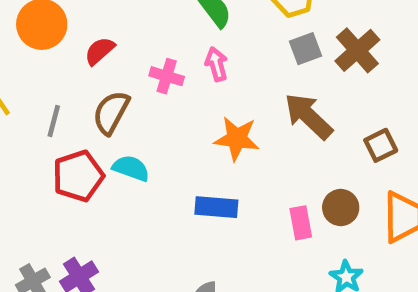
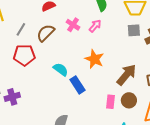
pink arrow: (216, 64) -> (95, 26), turned 40
brown arrow: (308, 116) -> (127, 75), moved, turned 70
cyan semicircle: (131, 168) -> (61, 69), moved
blue rectangle: (216, 207) -> (78, 85), turned 36

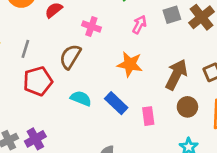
pink arrow: (95, 26) -> (139, 25), moved
brown semicircle: (46, 33) -> (70, 57), moved
cyan semicircle: (61, 69) -> (81, 98), moved
pink rectangle: (111, 102) -> (148, 116), moved

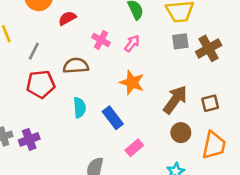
pink arrow: (139, 25) -> (132, 43), moved
brown semicircle: (70, 57) -> (76, 66), turned 45
cyan semicircle: (81, 98) -> (80, 108), turned 54
pink rectangle: (148, 116) -> (134, 148), moved, turned 48

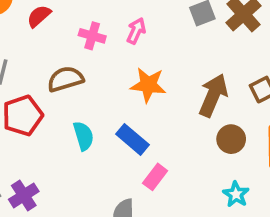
pink rectangle: (134, 148) -> (155, 177), moved

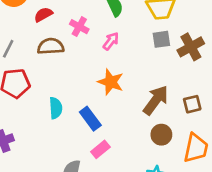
pink cross: (92, 36) -> (79, 27), moved
brown semicircle: (65, 79) -> (51, 46), moved

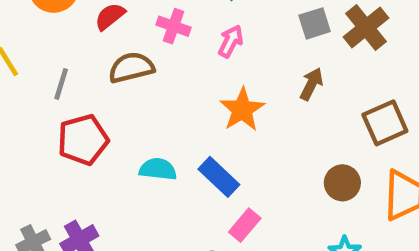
orange star: (111, 82) -> (242, 110), turned 30
brown arrow: (156, 100) -> (311, 84), moved, size x0.6
brown square: (192, 104) -> (385, 123), size x1.4
cyan semicircle: (56, 108) -> (158, 169), turned -70

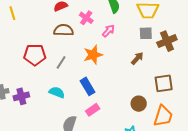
gray line: (61, 84) -> (61, 62), moved
orange star: (242, 110) -> (93, 55), moved
cyan semicircle: (158, 169) -> (57, 92), moved

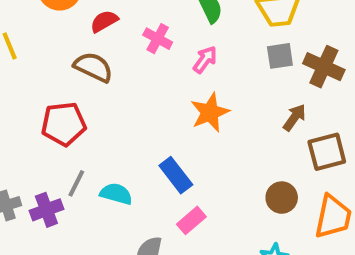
brown semicircle: (64, 30) -> (93, 67), moved, turned 30
brown cross: (167, 41) -> (324, 67), turned -36
orange star: (93, 55) -> (210, 112), moved
brown arrow: (137, 58) -> (294, 117), moved
gray line: (61, 62) -> (76, 183), moved

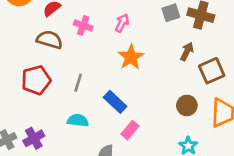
pink cross: (158, 39) -> (83, 26), moved
gray line: (76, 183) -> (78, 83), moved

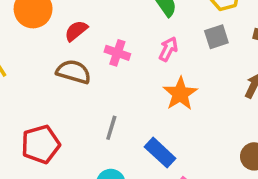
gray square: (171, 13) -> (216, 37), moved
red pentagon: (36, 80) -> (41, 144), moved

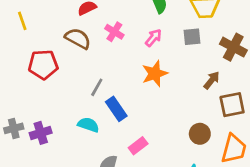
red pentagon: (41, 144) -> (43, 65), moved
blue rectangle: (160, 153) -> (116, 109), moved

